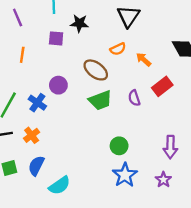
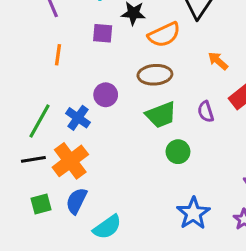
orange semicircle: (118, 49) -> (164, 35), moved, size x1.5
brown ellipse: (96, 70) -> (155, 75), turned -40
orange cross: (32, 135) -> (70, 161), size x1.6
green circle: (119, 146) -> (178, 152), moved

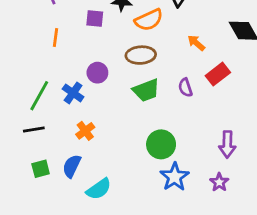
green circle: (178, 152) -> (161, 144), moved, size x1.4
orange cross: (70, 161) -> (85, 131), moved, size x0.6

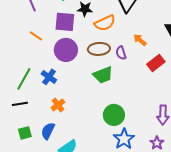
purple square: (95, 19) -> (65, 22), size x1.5
orange line: (55, 37) -> (36, 36), turned -64
purple circle: (97, 73) -> (66, 50), moved, size x1.5
purple semicircle: (185, 88) -> (121, 53), moved

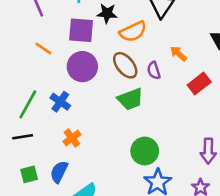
brown ellipse: (99, 49) -> (125, 65), turned 55

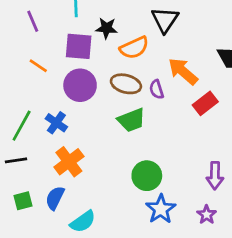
orange arrow: (178, 54) -> (183, 71), size x1.6
brown ellipse: (125, 65) -> (126, 84), turned -36
orange cross: (72, 138) -> (69, 162), size x1.5

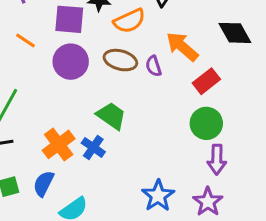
green trapezoid: (131, 120) -> (111, 116), moved, turned -124
blue cross: (56, 123) -> (93, 147), moved
green circle: (147, 176) -> (206, 123), moved
purple star: (207, 215) -> (208, 202), size x1.4

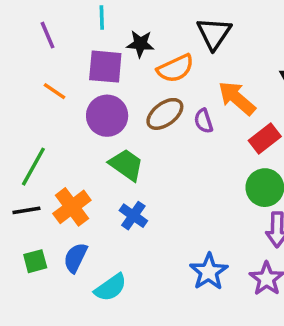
brown ellipse: (120, 60) -> (165, 114), turned -52
green trapezoid: (111, 116) -> (126, 165), moved
orange cross: (59, 144) -> (72, 207), moved

